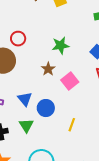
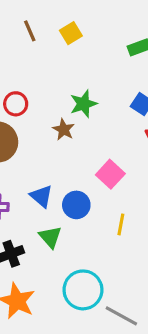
brown star: (48, 69) -> (64, 130), moved
pink square: (70, 81) -> (110, 174), moved

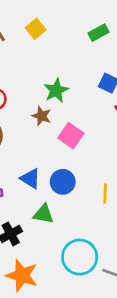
pink square: (110, 174) -> (71, 136), moved
green triangle: (50, 237) -> (43, 214), turned -30

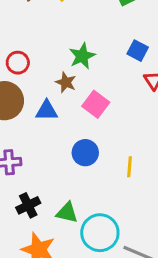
blue triangle: (30, 179) -> (47, 111), moved, turned -35
green triangle: (43, 214) -> (67, 213), moved

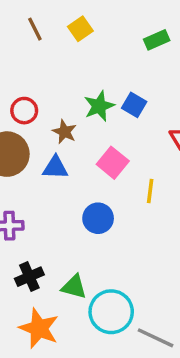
blue square: (138, 51) -> (134, 105), moved
brown star: (66, 82) -> (65, 132), moved
yellow line: (130, 167) -> (150, 191), moved

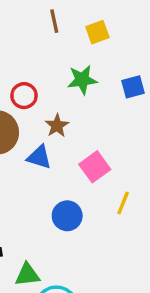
blue square: (134, 105) -> (133, 87), moved, turned 30
green star: (99, 106) -> (82, 80), moved
green triangle: (74, 287) -> (27, 275), turned -36

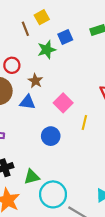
brown line: (54, 21) -> (25, 29), moved
yellow square: (97, 32) -> (42, 17), moved
blue square: (133, 87) -> (65, 37), moved

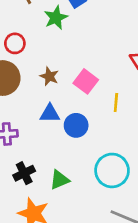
brown star: (35, 81) -> (49, 76), moved
blue triangle: (27, 102) -> (50, 113), moved
cyan circle: (53, 194) -> (112, 170), moved

